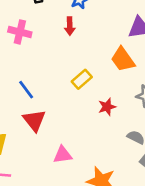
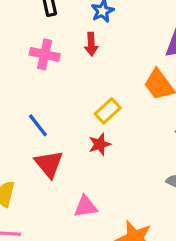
pink cross: (20, 32) -> (45, 54), moved
red star: (107, 107) -> (100, 144), moved

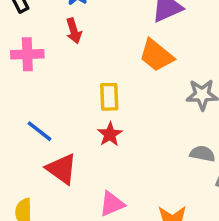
yellow rectangle: (108, 111) -> (109, 97), turned -35

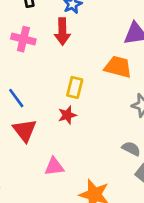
red arrow: (74, 31) -> (62, 32), size x1.4
orange trapezoid: (156, 55) -> (118, 67), turned 140

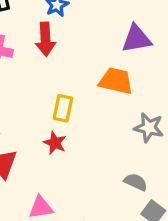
red star: (67, 115) -> (55, 143), turned -30

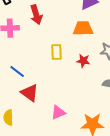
red star: (55, 143) -> (83, 61), moved

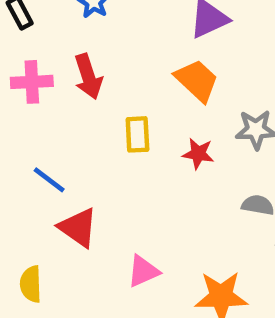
red arrow: (36, 15) -> (88, 77), moved
orange trapezoid: (83, 28) -> (197, 80), turned 45

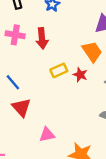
yellow rectangle: (137, 134) -> (59, 70), turned 56
red star: (198, 154) -> (80, 75), moved

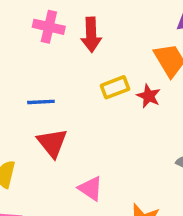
blue line: (13, 82) -> (41, 102), turned -56
pink triangle: (47, 135) -> (91, 188), turned 42

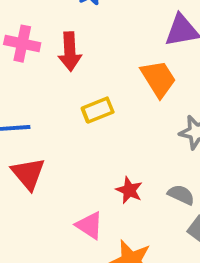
red star: (149, 96) -> (129, 190), moved
pink triangle: (91, 188) -> (89, 225), moved

